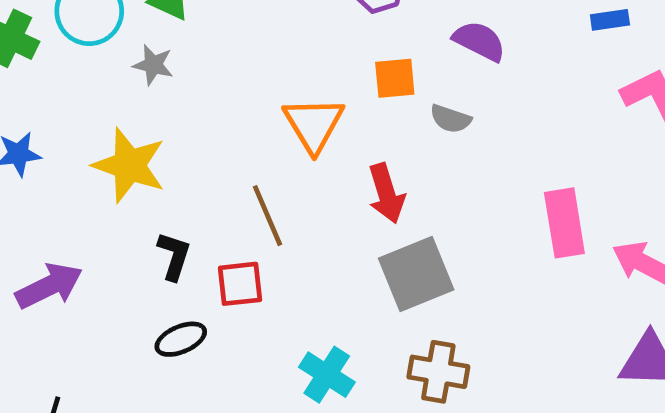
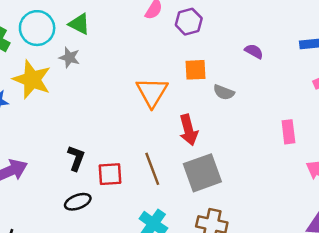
purple semicircle: (479, 41) -> (254, 51), moved, size x0.7
yellow star: (129, 165) -> (32, 79), moved
brown line: (268, 216) -> (152, 169), moved
pink rectangle: (564, 223) -> (288, 132), moved, size x0.7

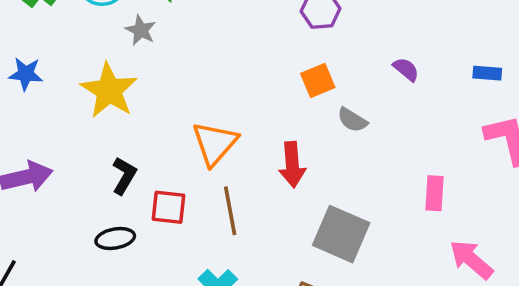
orange square: (196, 70) -> (318, 81), turned -30
yellow star: (32, 79) -> (109, 90), moved
orange triangle: (152, 92) -> (215, 143), moved
gray square: (202, 173) -> (341, 234), moved, turned 33

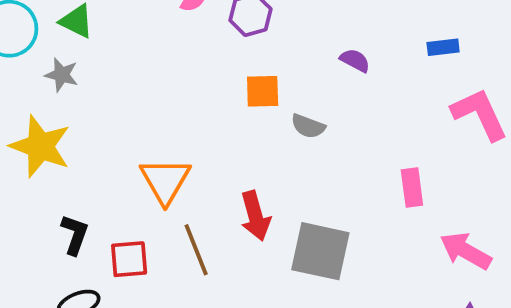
orange square: (318, 81) -> (263, 91), turned 32
red arrow: (292, 165) -> (255, 216), moved

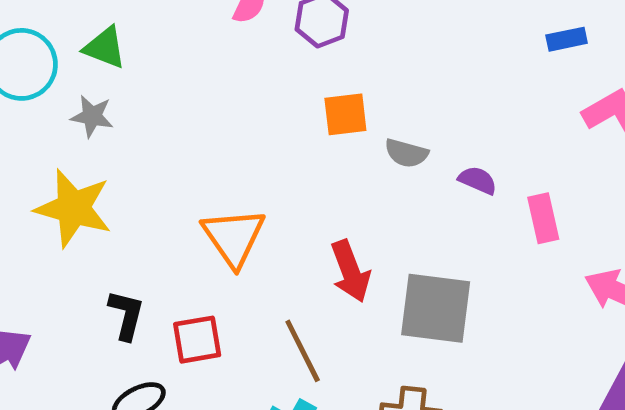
purple semicircle: (355, 60) -> (478, 180), moved
brown line: (196, 250) -> (303, 351), moved

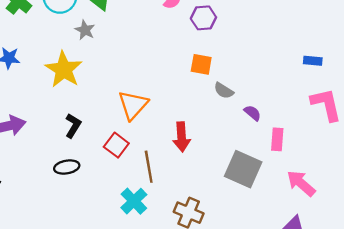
gray square: (436, 308) -> (243, 169), moved
red square: (197, 340) -> (116, 145), moved, turned 30

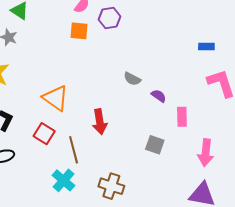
orange square: (201, 64) -> (79, 31), moved
orange triangle: (133, 105) -> (55, 98), turned -32
gray square: (243, 169) -> (155, 145), size x0.6
pink arrow: (301, 183) -> (206, 153), turned -120

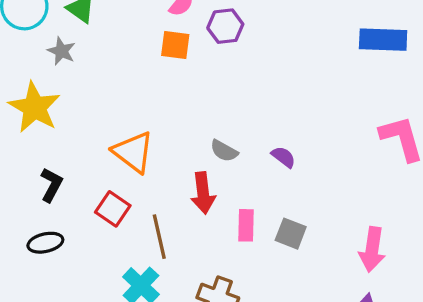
blue rectangle: (206, 47) -> (383, 40), moved, size x1.8
gray semicircle: (132, 79) -> (224, 151), moved
purple semicircle: (159, 96) -> (284, 157), moved
pink rectangle: (182, 117) -> (246, 225), moved

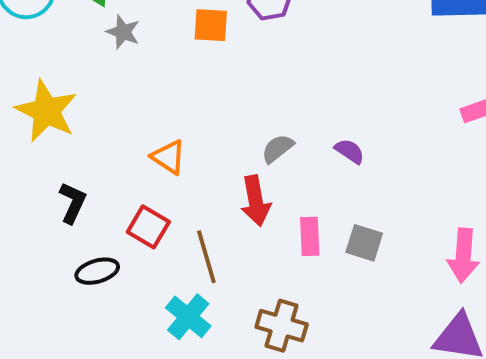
gray star: (61, 51) -> (123, 32), moved
gray semicircle: (224, 151) -> (278, 148), turned 116
orange triangle: (133, 152) -> (168, 157), size x0.7
black ellipse: (45, 243) -> (97, 271), moved

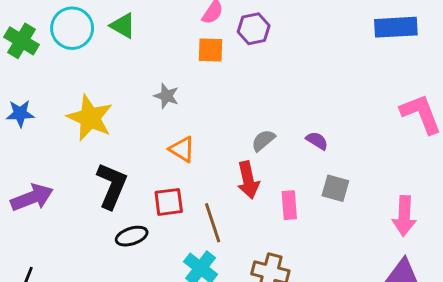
gray star: (123, 32) -> (166, 96), moved
black L-shape: (73, 203) -> (112, 186), size x1.5
red square: (148, 227) -> (169, 202), turned -36
gray square: (364, 243) -> (335, 188), moved

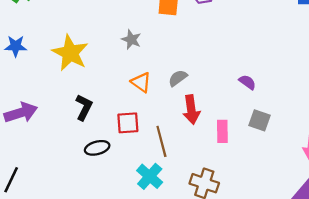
gray semicircle: (263, 140) -> (178, 78), moved
black L-shape: (112, 186) -> (84, 107), size x0.7

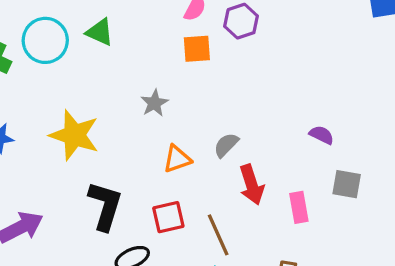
gray star: (131, 40) -> (154, 103), turned 30
orange triangle: (141, 82) -> (177, 159), turned -45
black L-shape: (84, 107) -> (105, 206), size x1.4

